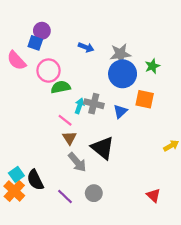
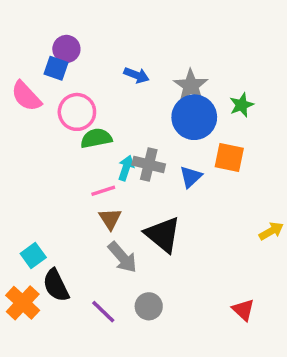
gray star: (120, 54) -> (191, 86), turned -30
pink line: (65, 120) -> (103, 191), turned -56
cyan square: (16, 174) -> (33, 256), moved

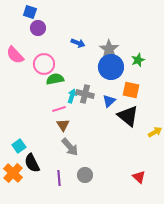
blue square: (56, 68) -> (30, 12), moved
black triangle: (163, 235) -> (128, 116), moved
purple line: (103, 312) -> (59, 178), turned 42

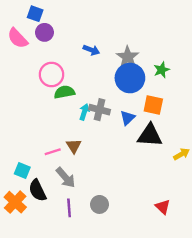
pink semicircle: (15, 55) -> (18, 38), moved
pink line: (59, 109) -> (53, 152), moved
black triangle: (128, 116) -> (150, 135), turned -35
cyan square: (19, 146) -> (22, 171), turned -32
gray arrow: (70, 147) -> (66, 178), moved

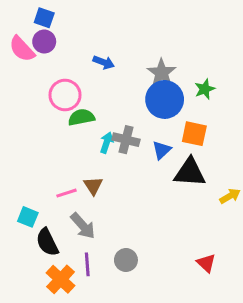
purple circle: (44, 32) -> (44, 42), moved
blue arrow: (91, 50) -> (104, 62), moved
orange cross: (15, 202) -> (61, 279), moved

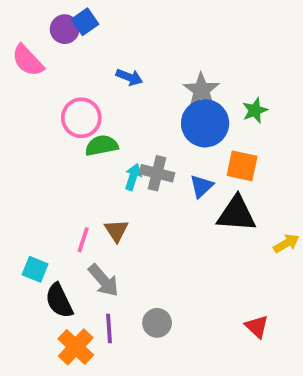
blue square: (44, 18) -> (85, 22), moved, turned 36
purple circle: (44, 42) -> (65, 29), moved
pink line: (66, 193) -> (83, 240), turned -54

